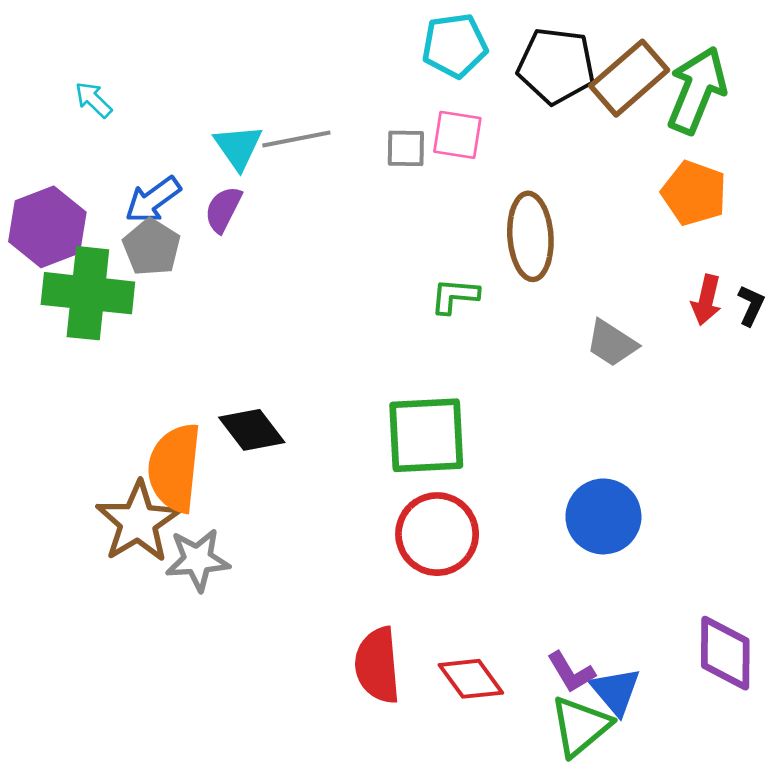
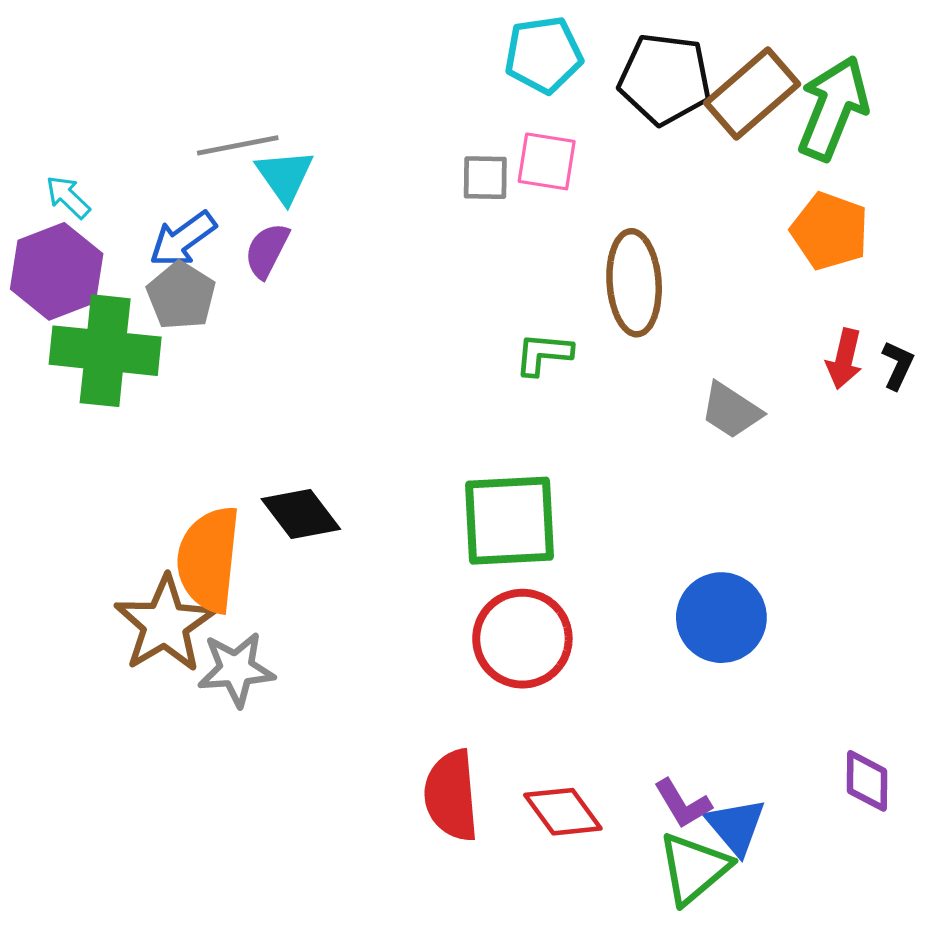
cyan arrow: (93, 100) -> (68, 197), moved
gray line: (296, 139) -> (238, 145), moved
purple diamond: (725, 653) -> (867, 781), size x0.7

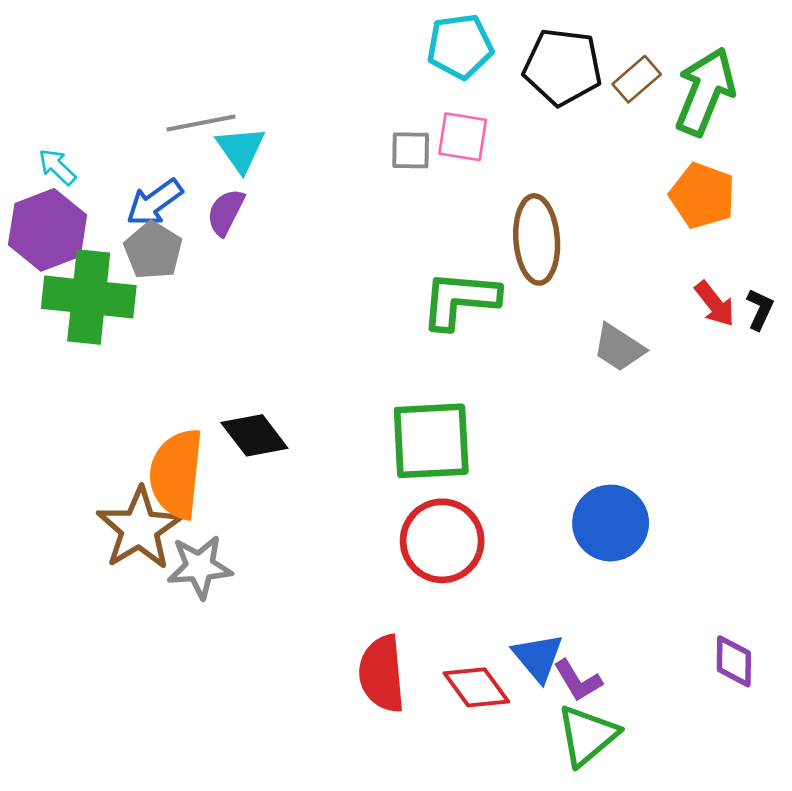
brown rectangle: (752, 94) -> (637, 79), size x0.6
green L-shape: (543, 354) -> (460, 300), size x1.6
red arrow: (844, 359) -> (715, 304), turned -51
blue triangle: (736, 826) -> (538, 657), moved

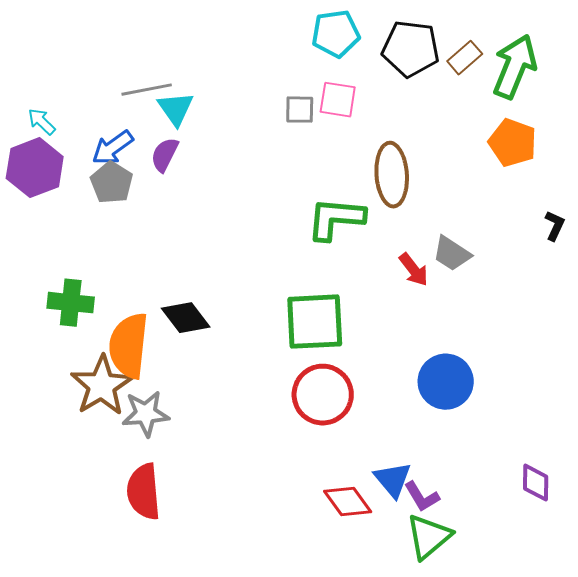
green cross: (89, 297) -> (71, 303), moved, size x0.7
red arrow: (715, 304) -> (414, 270), moved
red semicircle: (382, 674) -> (144, 492), moved

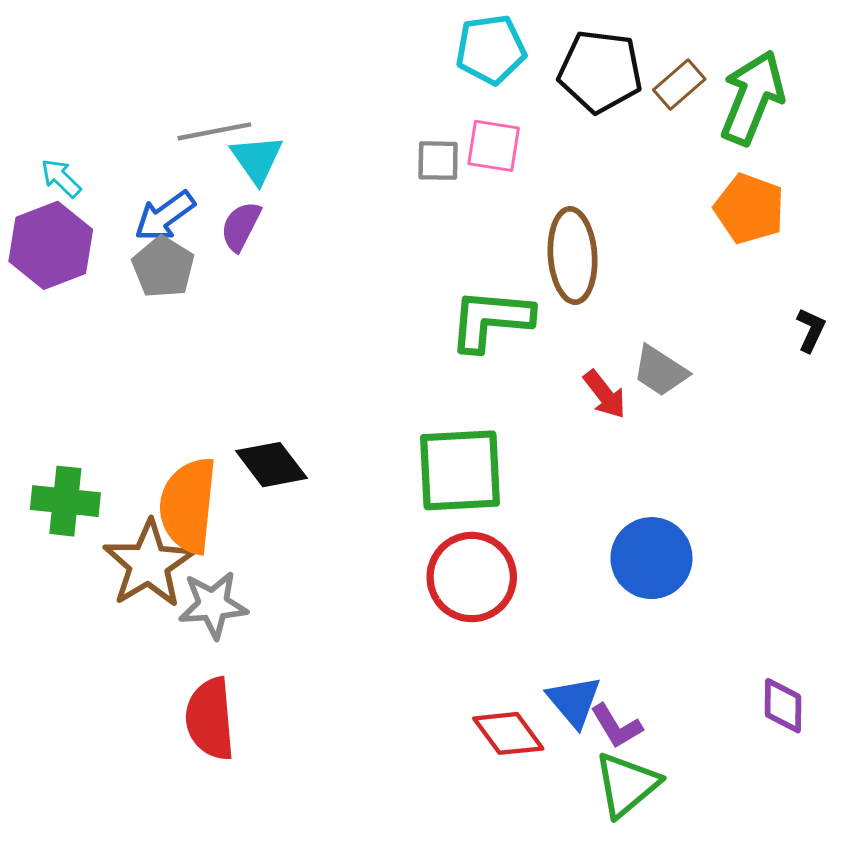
green cross: (71, 303) -> (65, 501), moved

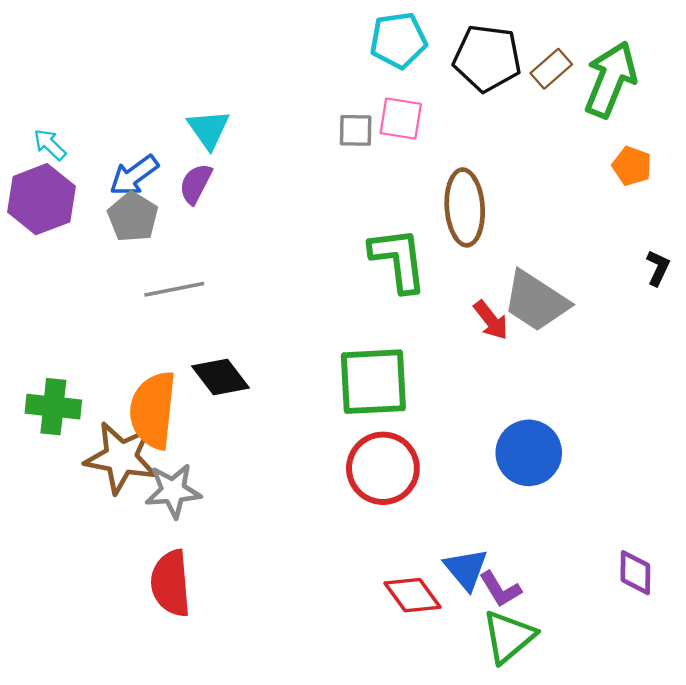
gray line: (214, 131) -> (174, 289), moved
orange pentagon: (749, 209) -> (632, 166), moved, size x0.7
green L-shape: (491, 320) -> (398, 260), turned 78
gray trapezoid: (660, 371) -> (536, 301), size x1.5
brown star: (149, 564) -> (121, 458), turned -30

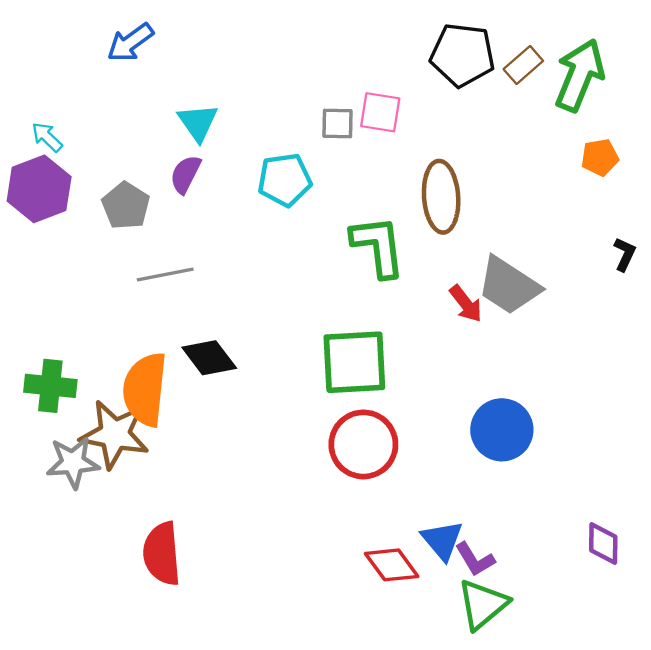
cyan pentagon: (398, 40) -> (285, 180), moved
orange pentagon: (632, 166) -> (600, 157), turned -30
blue arrow: (134, 175) -> (130, 42), moved
gray star: (173, 491) -> (73, 462), moved

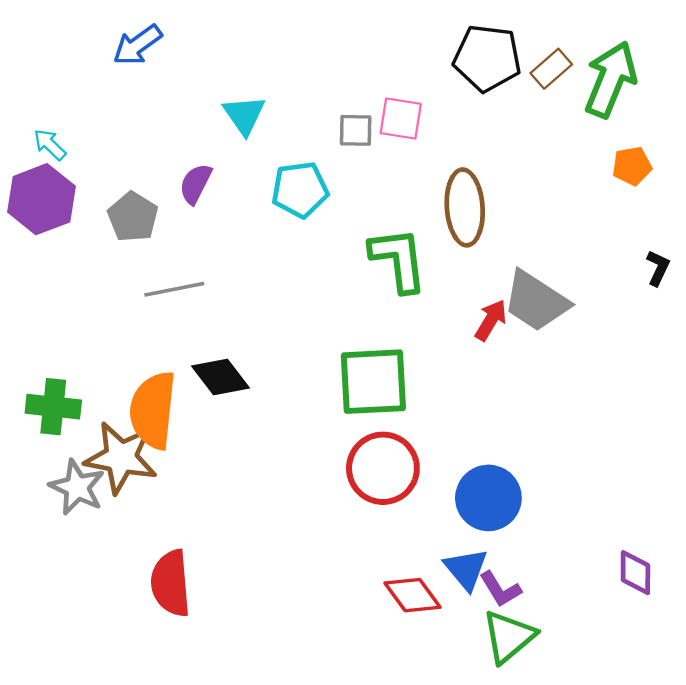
cyan triangle: (198, 122) -> (244, 115), moved
red arrow: (466, 304) -> (491, 320), turned -111
blue circle: (502, 430) -> (488, 498), moved
gray star: (73, 462) -> (77, 487), turned 30

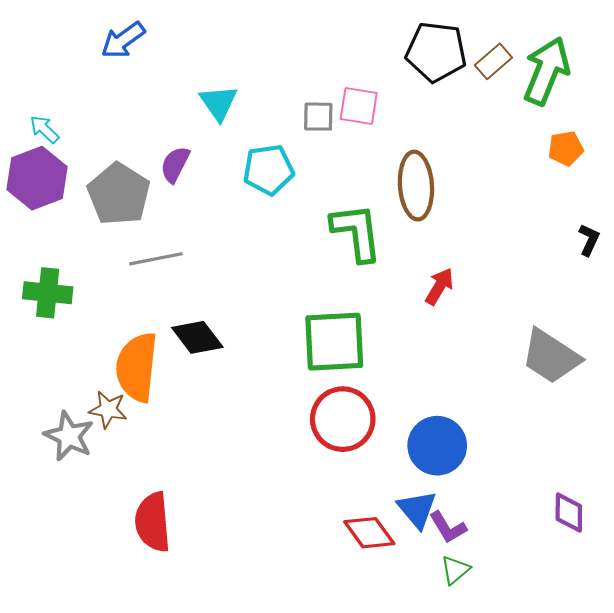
gray pentagon: (133, 217) -> (119, 194), size x1.4
gray trapezoid: (536, 301) -> (551, 356), moved
green cross: (53, 407) -> (48, 293), moved
brown star: (121, 458) -> (108, 410), size x0.6
green triangle: (509, 637) -> (455, 570), size x0.6

